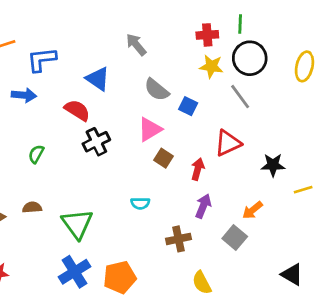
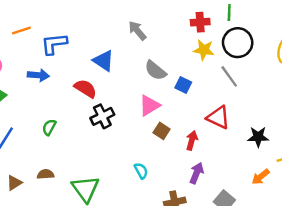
red triangle: (228, 143) -> (218, 118), turned 50
cyan semicircle: (140, 203) -> (141, 171), turned -119
orange arrow: (252, 210) -> (261, 177), moved

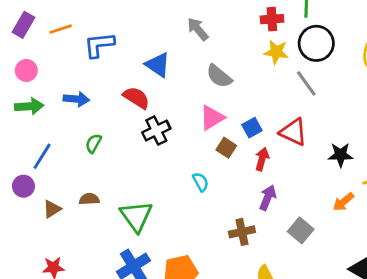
blue arrow: (38, 75) -> (76, 99), moved
blue square: (183, 85) -> (252, 128), moved, turned 35
cyan semicircle: (141, 171) -> (201, 182), moved

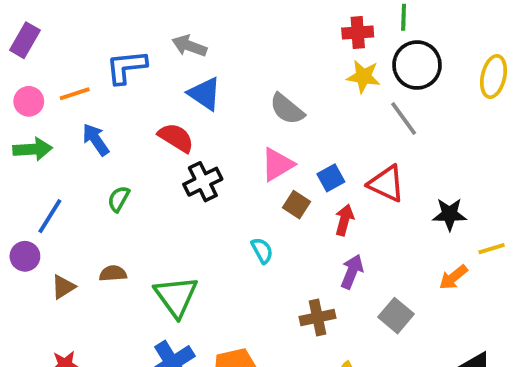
orange line: (61, 29) -> (75, 94), moved
gray arrow: (198, 29) -> (189, 46), moved, turned -30
blue arrow: (76, 99) -> (96, 140), turned -130

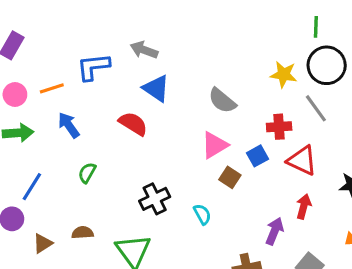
red cross: (358, 33) -> (279, 127), moved
black cross: (203, 182) -> (155, 199), moved
red arrow: (344, 220) -> (304, 207), moved

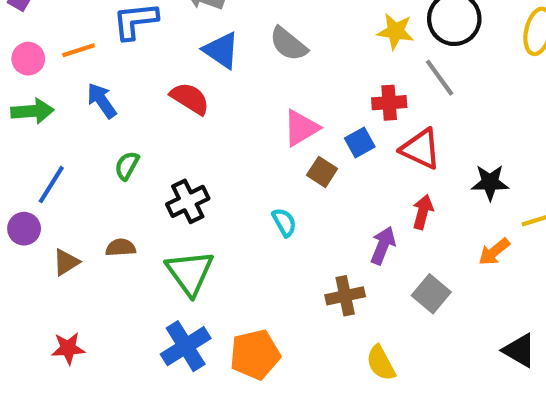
gray semicircle: (222, 101) -> (288, 44), moved
black cross: (155, 199) -> (188, 201), moved

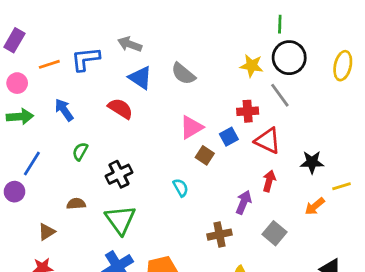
orange line: (79, 50) -> (49, 64), moved
brown triangle: (66, 262) -> (47, 232), moved

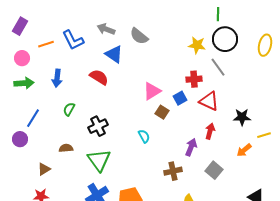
blue L-shape: (85, 59) -> (73, 40), turned -110
gray semicircle: (183, 74) -> (139, 36), moved
blue arrow: (64, 110) -> (57, 78), turned -138

